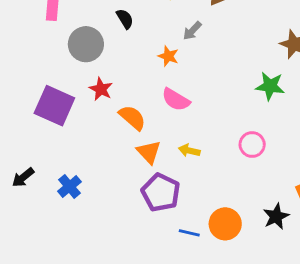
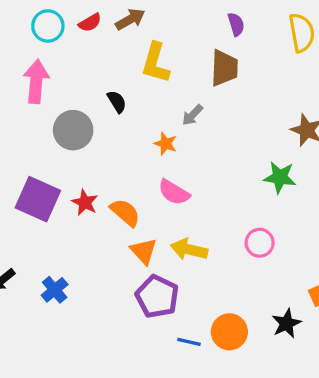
red star: (101, 89) -> (85, 202), moved
yellow arrow: (189, 151) -> (189, 249), size x1.5

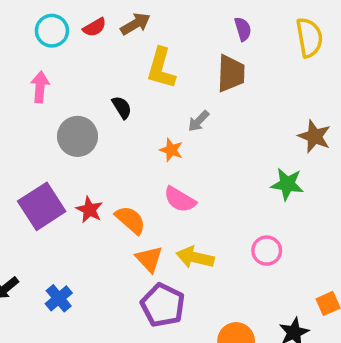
pink arrow: (36, 81) -> (40, 87), size x0.7
purple square: (38, 199) -> (42, 206), turned 33

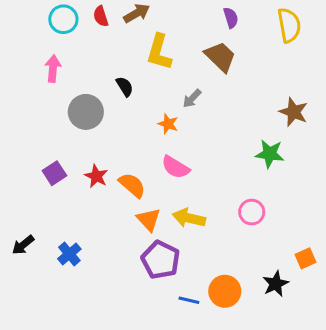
red semicircle: (95, 27) -> (101, 16), turned 102
brown trapezoid: (231, 73) -> (220, 57), turned -48
purple square: (42, 206) -> (54, 173), size x0.6

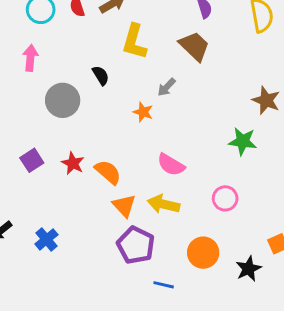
pink semicircle: (175, 167) -> (171, 165), moved
orange circle: (225, 291) -> (203, 253), moved

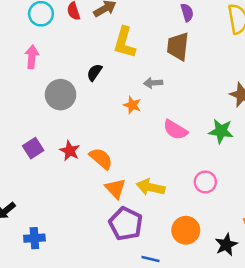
brown trapezoid: (194, 46) -> (178, 46), turned -128
black semicircle: (101, 75) -> (94, 72), turned -114
gray arrow: (167, 87) -> (153, 83), turned 42
pink semicircle: (171, 165) -> (175, 130), moved
blue cross: (46, 239) -> (34, 238), moved, turned 36

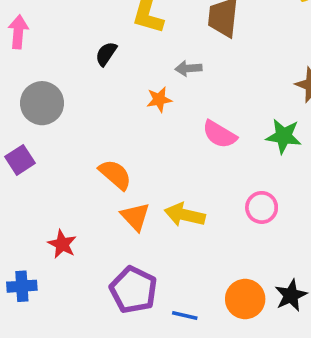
gray circle: (61, 95) -> (42, 103), moved
orange star: (132, 105) -> (159, 100), turned -30
red star: (70, 151) -> (62, 244), moved
purple pentagon: (126, 224) -> (134, 290), moved
orange circle: (186, 230) -> (245, 299), moved

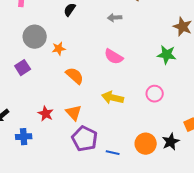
orange star: (159, 100) -> (59, 49), moved
pink semicircle: (220, 134) -> (114, 57), moved
orange triangle: (135, 217) -> (74, 113), moved

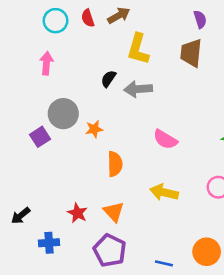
gray arrow: (115, 18) -> (138, 89), moved, size x1.5
purple square: (23, 68) -> (40, 137), moved
orange semicircle: (75, 76) -> (115, 164), turned 48
purple pentagon: (85, 139) -> (110, 250), moved

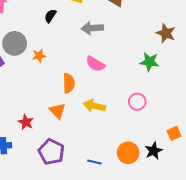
gray arrow: (138, 89) -> (92, 28), moved
orange semicircle: (115, 164) -> (69, 83), moved
orange triangle: (114, 212) -> (58, 111), moved

